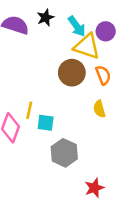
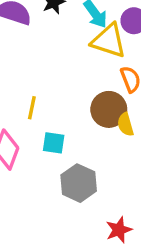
brown circle: (72, 73) -> (109, 109), moved
yellow line: (29, 110) -> (32, 108), moved

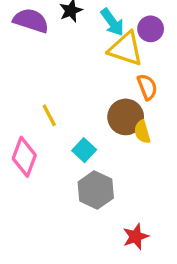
yellow line: (32, 108) -> (49, 115), turned -40
cyan square: (54, 143) -> (84, 150), moved, turned 35

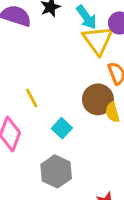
yellow triangle: (126, 49) -> (98, 40), turned 36
gray hexagon: (96, 190) -> (56, 171), moved

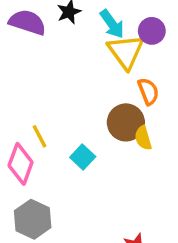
yellow line: (32, 98) -> (40, 136), moved
gray hexagon: (56, 171) -> (33, 219), moved

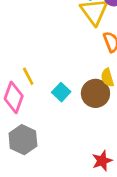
brown circle: (126, 122) -> (95, 93), moved

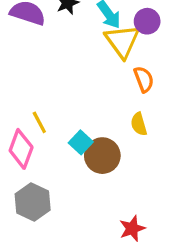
brown circle: (95, 93) -> (102, 156), moved

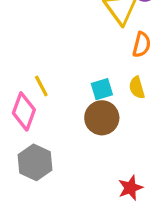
orange semicircle: (144, 79) -> (142, 45), turned 35
cyan square: (81, 142) -> (102, 89), moved, turned 30

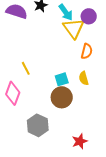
yellow line: (41, 86) -> (26, 68), moved
gray hexagon: (35, 162) -> (38, 125), moved

